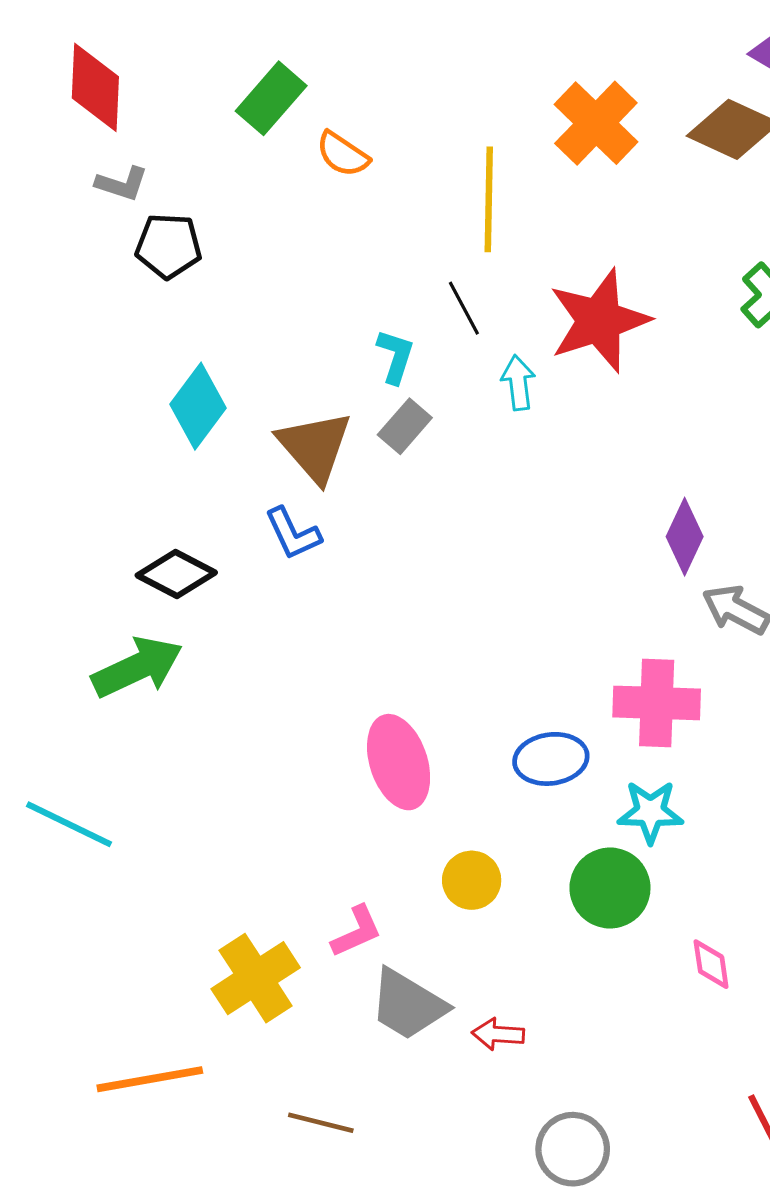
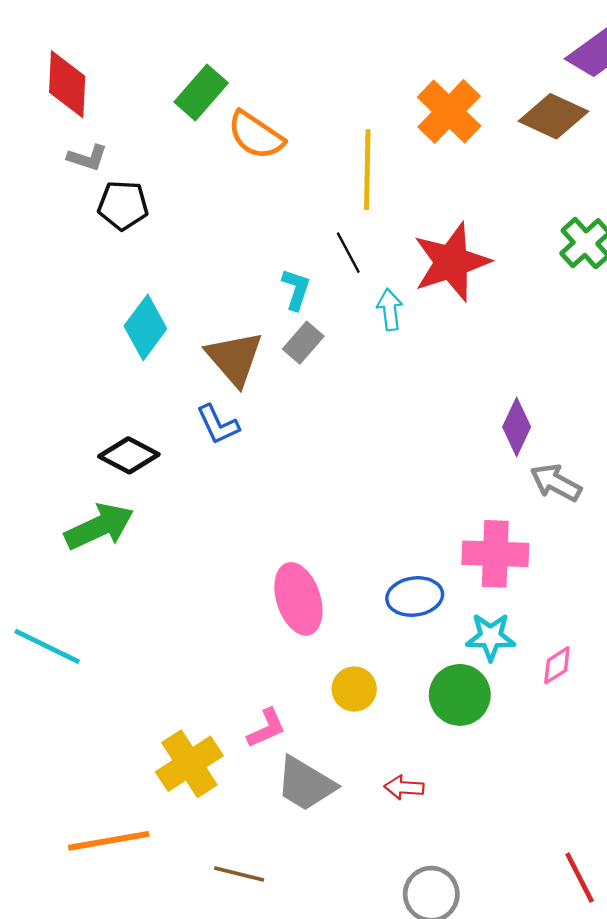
orange semicircle: (343, 154) -> (256, 135), size x1.4
pink diamond: (711, 964) -> (557, 665), moved, turned 66
red arrow: (498, 1034) -> (404, 787), moved

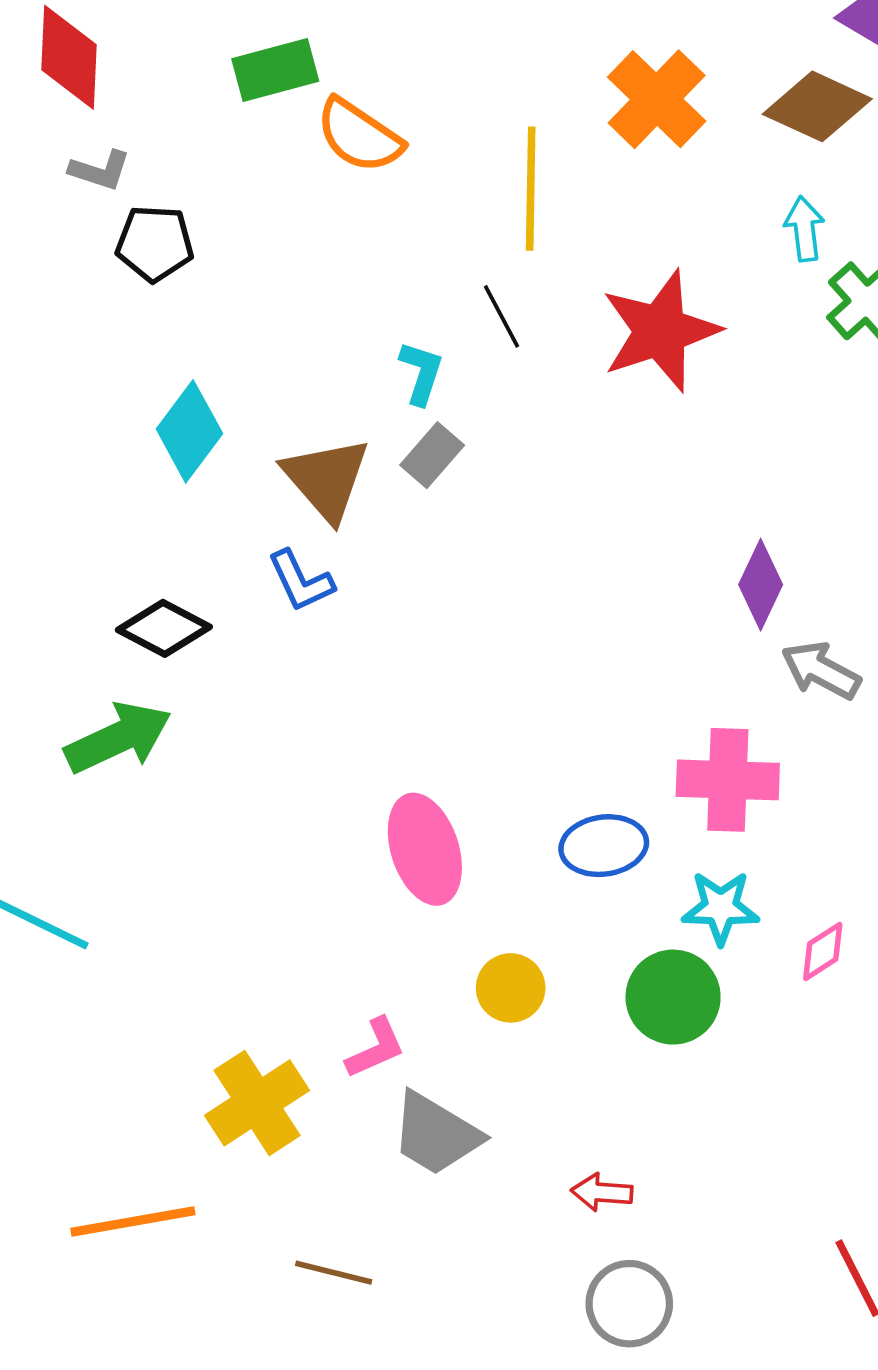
green rectangle: (201, 92) -> (275, 70), turned 34
cyan arrow: (390, 310) -> (804, 229), moved
red arrow: (404, 787) -> (602, 1192), moved

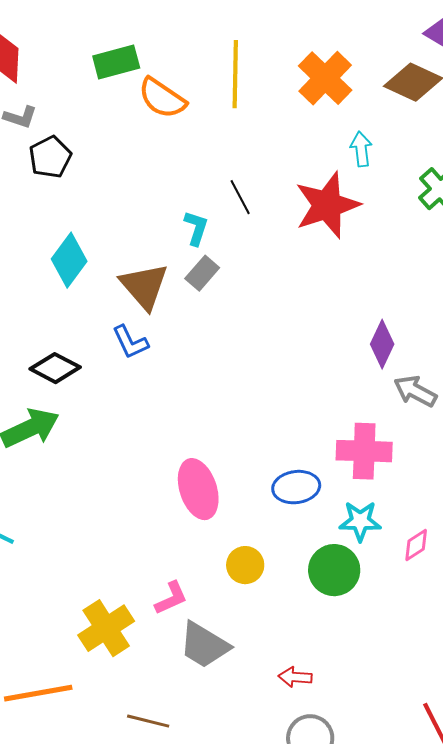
yellow line: (531, 189) -> (235, 74), moved
cyan arrow: (804, 229) -> (361, 149), moved
black pentagon: (155, 243) -> (50, 157), turned -30

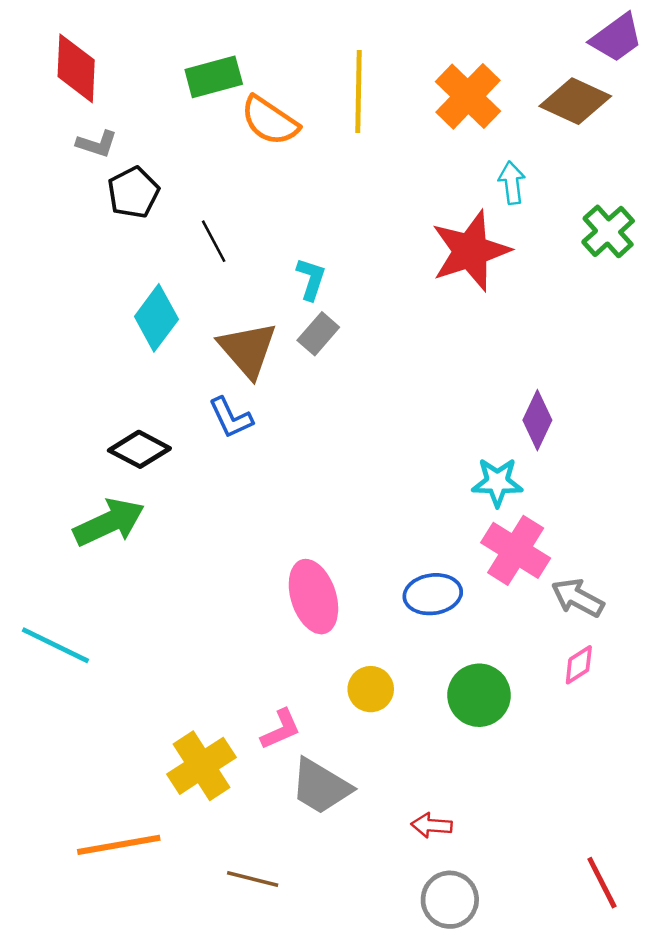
black line: (240, 197) -> (214, 241), moved
gray arrow: (415, 391) -> (578, 598), moved
pink cross: (364, 451) -> (516, 550), turned 30
cyan star: (360, 521) -> (497, 482), moved

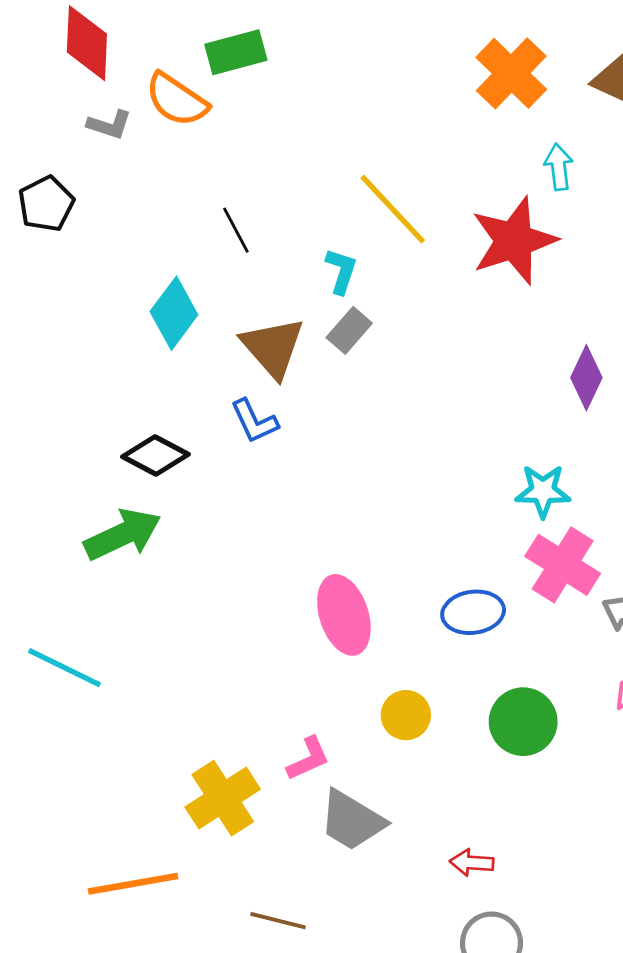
yellow line: (359, 91) -> (393, 209), moved, turned -44
orange semicircle: (270, 121) -> (177, 100), moved
black pentagon: (133, 192) -> (46, 204), moved
purple diamond: (537, 420) -> (586, 378), moved

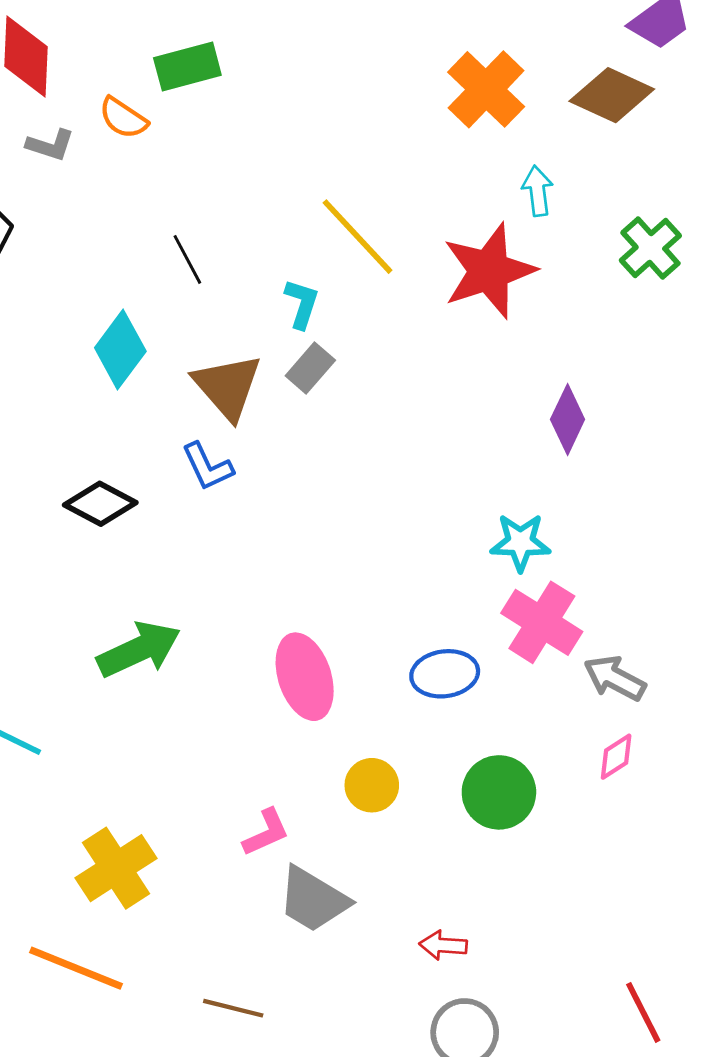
orange semicircle: (177, 100) -> (123, 118), size x0.7
green arrow: (123, 535) -> (139, 649), moved
yellow cross: (223, 798) -> (116, 868), moved
orange line: (133, 884) -> (76, 968), turned 32

